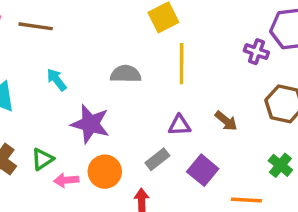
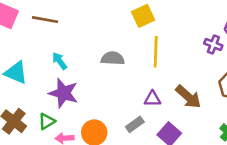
brown arrow: (226, 121) -> (188, 97), size x1.5
purple star: (90, 124) -> (63, 93), moved

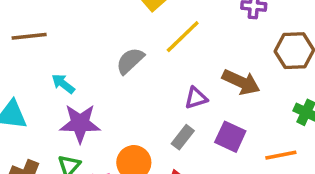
yellow line: (156, 52) -> (183, 37), turned 60
gray semicircle: (113, 58) -> (130, 61), turned -30

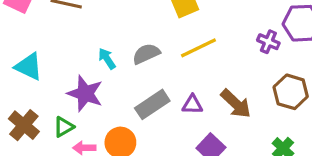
cyan arrow: (63, 84) -> (107, 59), moved
gray rectangle: (183, 137) -> (152, 104), moved, size x1.5

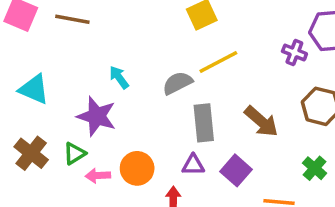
gray semicircle: (146, 54) -> (177, 83), moved
gray rectangle: (152, 104) -> (204, 123), moved, turned -60
purple triangle: (192, 105) -> (193, 165), moved

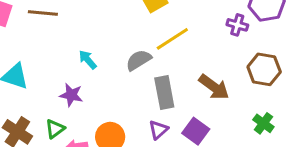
purple star: (97, 116) -> (71, 95), size x0.7
purple triangle: (193, 165) -> (158, 130), turned -36

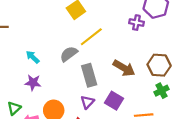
brown hexagon: (264, 69) -> (159, 65), moved
purple star: (71, 95) -> (33, 83), moved
green cross: (263, 123) -> (161, 91), turned 32

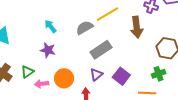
brown arrow: (124, 68) -> (137, 27), moved, turned 45
gray rectangle: (89, 75) -> (101, 50), turned 65
green cross: (161, 91) -> (159, 74), moved

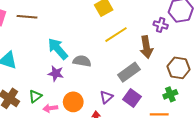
cyan arrow: (51, 26) -> (58, 49), size x1.6
gray semicircle: (84, 28) -> (82, 61), moved, turned 42
gray rectangle: (101, 50) -> (129, 72), moved

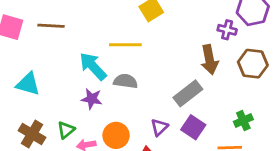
yellow line: (116, 35) -> (125, 45), moved, turned 35
brown hexagon: (179, 68) -> (253, 64), moved

